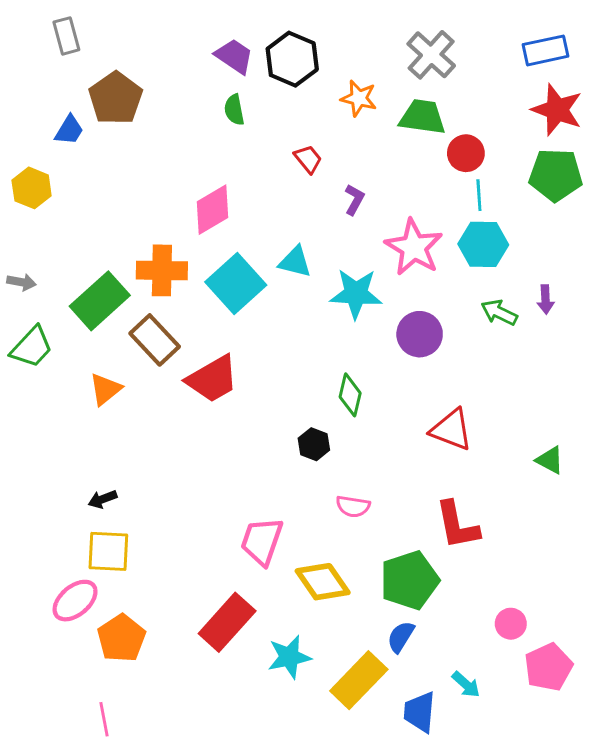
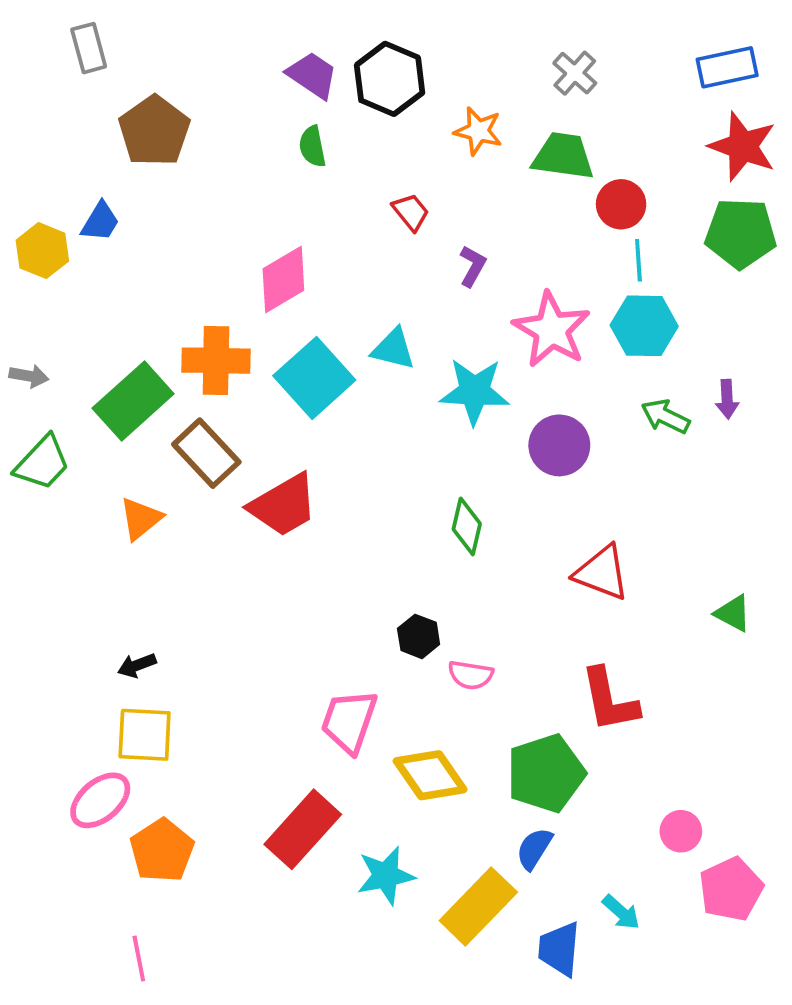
gray cross: (431, 55) -> (575, 73), size x0.7
blue trapezoid: (69, 130) -> (100, 222), moved
black hexagon: (314, 444) -> (419, 636), moved

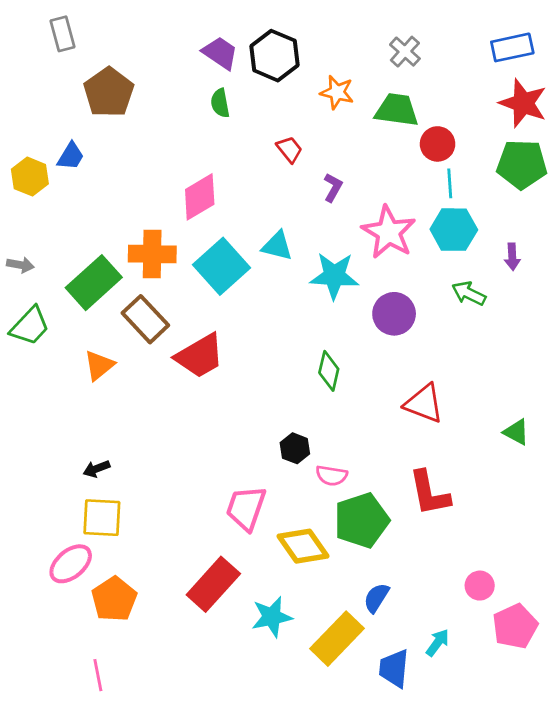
purple arrow: (727, 399) -> (512, 257), moved
green pentagon: (546, 773) -> (361, 520), moved
cyan arrow: (621, 912) -> (438, 643), turned -96

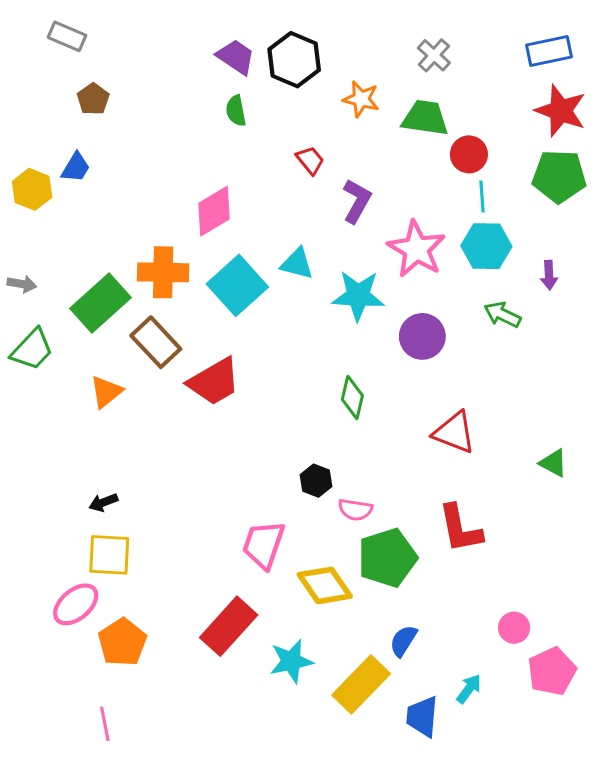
gray rectangle: (63, 34) -> (67, 36), turned -52
brown pentagon: (109, 92) -> (93, 99), moved, size x0.6
purple L-shape: (333, 187) -> (357, 201), size x1.4

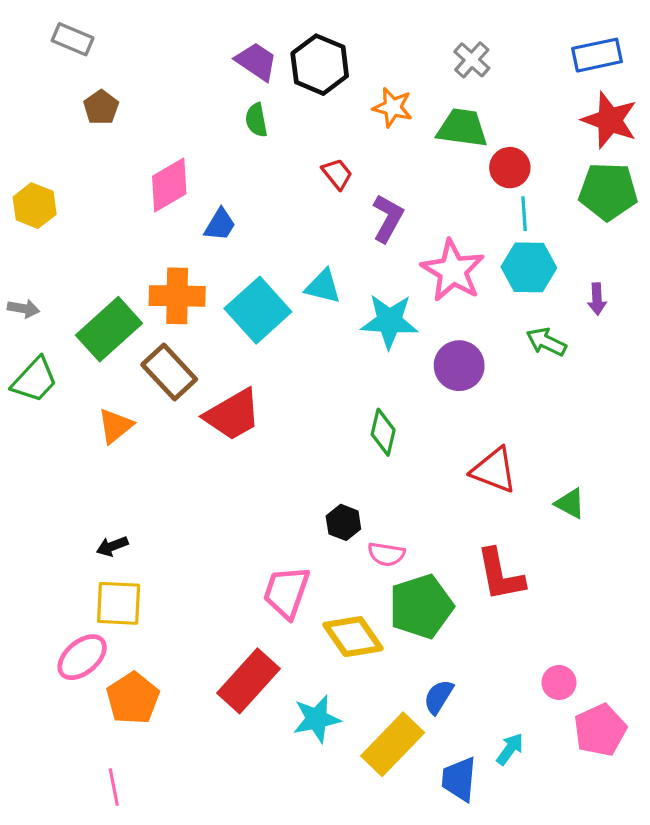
blue trapezoid: (76, 167) -> (220, 225), moved
pink diamond: (214, 211) -> (169, 185), moved
green triangle: (553, 463) -> (570, 503), moved

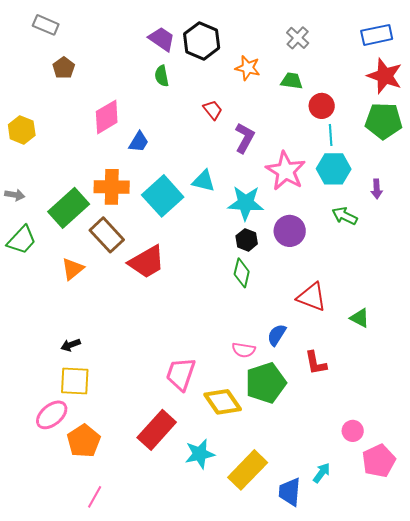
green trapezoid: (462, 128) -> (292, 81), size x0.7
black hexagon: (343, 522) -> (247, 240), moved
red L-shape: (500, 575) -> (316, 363), size x0.7
blue semicircle: (439, 697) -> (277, 335), moved
pink line: (114, 787) -> (95, 497), moved, turned 40

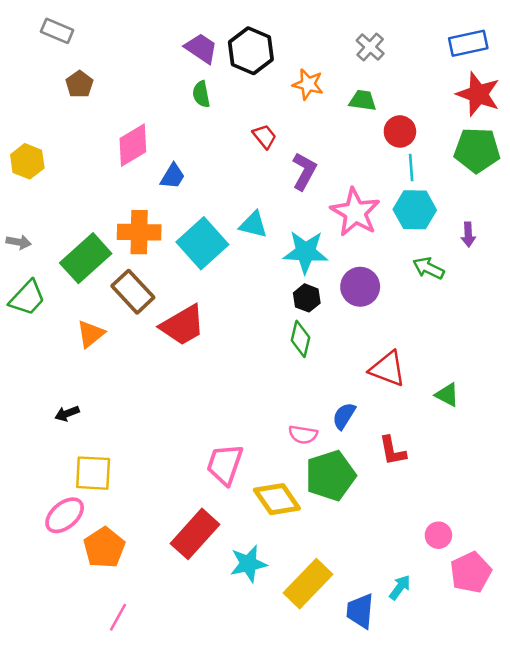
black arrow: (71, 345) -> (67, 413), moved

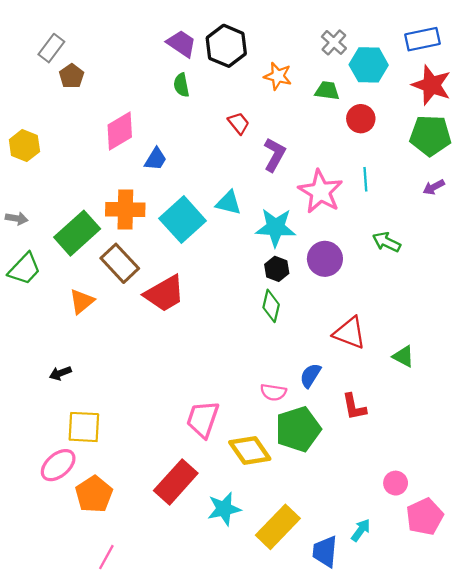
gray rectangle: (57, 31) -> (51, 48), moved, turned -76
cyan line: (411, 168) -> (365, 179), moved
cyan hexagon: (415, 210) -> (369, 65), moved
purple arrow: (468, 235) -> (434, 187), moved, turned 65

